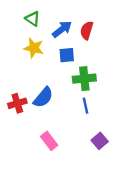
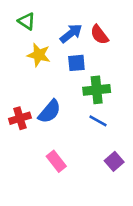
green triangle: (33, 19) -> (27, 21), moved
red semicircle: (87, 30) -> (99, 35), turned -54
blue line: (86, 106) -> (98, 121), turned -49

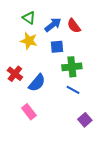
green triangle: (27, 21) -> (29, 18), moved
red cross: (20, 118) -> (15, 74), moved, turned -35
pink rectangle: (56, 161) -> (29, 112), moved

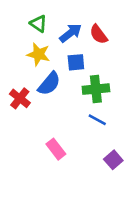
blue semicircle: (37, 83) -> (49, 84), moved
pink rectangle: (29, 112) -> (56, 149), moved

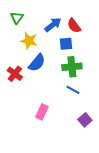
green triangle: (39, 24) -> (17, 18), moved, turned 32
blue square: (76, 62) -> (66, 44), moved
pink rectangle: (56, 149) -> (42, 112), turned 63

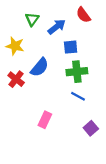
green triangle: (17, 18) -> (32, 19), moved
red semicircle: (74, 26) -> (83, 15), moved
yellow star: (29, 41) -> (15, 46), moved

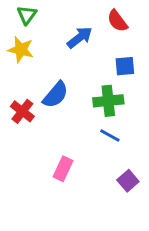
green triangle: (32, 19) -> (27, 15), moved
yellow star: (15, 46) -> (21, 50), moved
blue square: (71, 47) -> (125, 66), moved

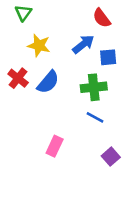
blue arrow: (80, 37) -> (83, 44), moved
yellow star: (21, 50) -> (39, 46), moved
red cross: (22, 111) -> (18, 78), moved

